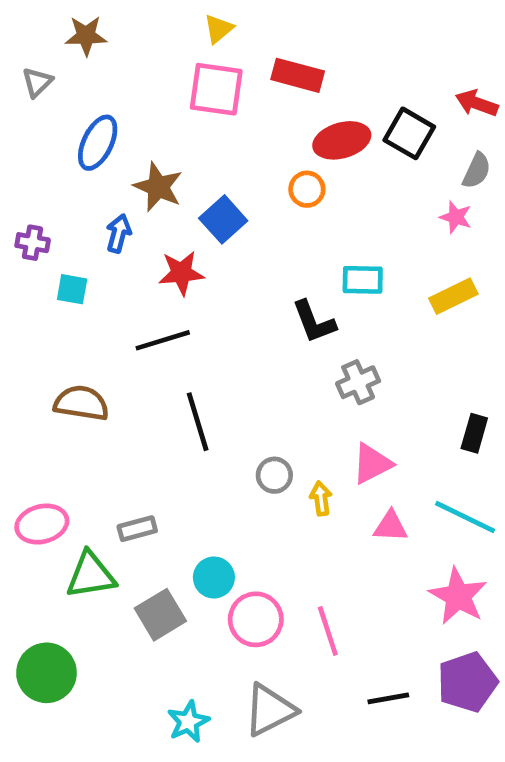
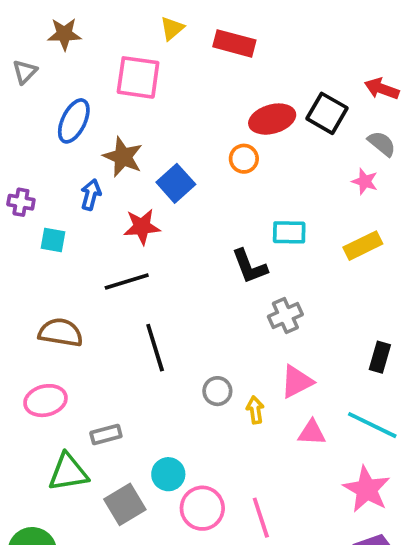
red rectangle: (298, 75) -> (234, 43), moved
pink square: (216, 89) -> (138, 77), moved
gray semicircle: (477, 171) -> (382, 144), turned -76
pink ellipse: (42, 524) -> (45, 401), moved

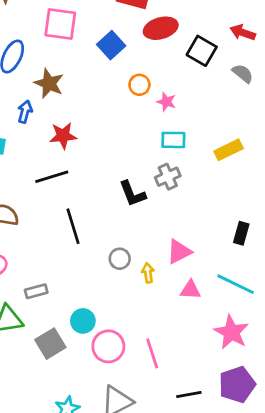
red ellipse: (272, 119) -> (161, 28), moved
pink star: (365, 181) -> (166, 102), moved
blue square: (176, 183) -> (111, 45), moved
black L-shape: (249, 266) -> (132, 194), moved
gray cross: (285, 315) -> (168, 177), moved

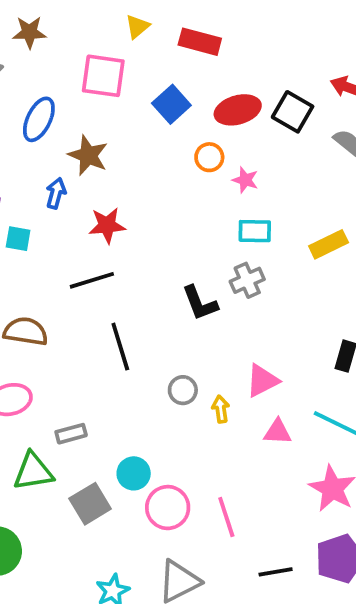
red ellipse: (161, 28) -> (238, 110), moved

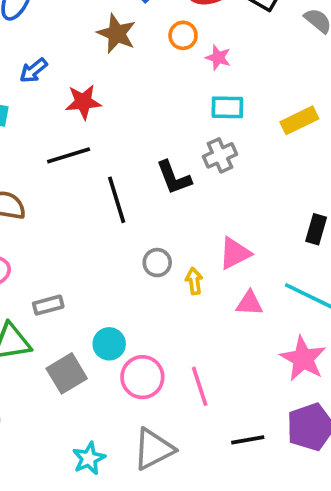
brown star: (88, 155) -> (117, 34), moved
blue arrow: (56, 193) -> (33, 70), turned -144
black line: (120, 347) -> (117, 200), moved

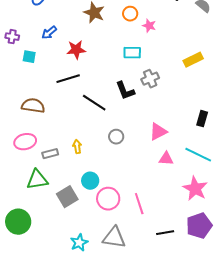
cyan rectangle: (227, 107) -> (132, 53), moved
black line: (117, 200) -> (94, 103), turned -40
yellow arrow: (194, 281) -> (77, 147), moved
gray rectangle: (48, 305) -> (50, 154), moved
gray triangle: (153, 449) -> (114, 238), turned 35

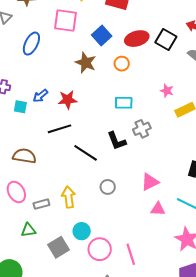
pink star: (149, 26) -> (167, 91), moved
blue arrow: (49, 33) -> (40, 96), moved
pink ellipse: (25, 142) -> (16, 192), turned 75
yellow arrow: (77, 147) -> (69, 197), size x1.5
green triangle: (37, 180) -> (28, 230), size x0.7

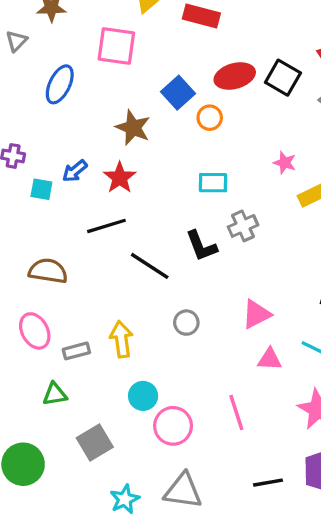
blue square: (102, 36) -> (178, 93), moved
brown star: (86, 63) -> (133, 128), moved
red star: (68, 100) -> (120, 178), turned -30
gray square: (59, 247) -> (95, 443), moved
pink line: (131, 254) -> (236, 413), moved

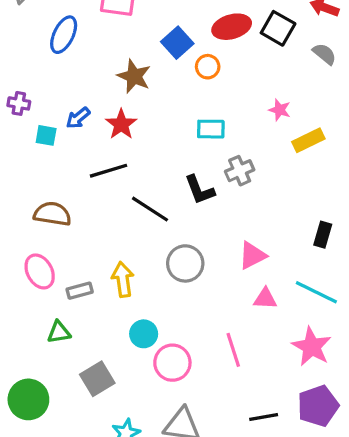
gray circle: (186, 323) -> (185, 263), size x1.5

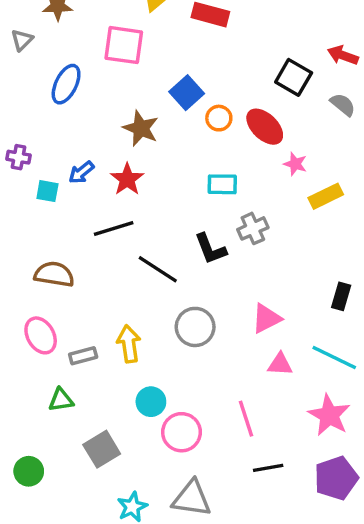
red ellipse: (232, 27) -> (265, 127), moved, turned 60
green circle: (28, 399) -> (29, 471), size x0.7
black line: (264, 417) -> (268, 468), moved

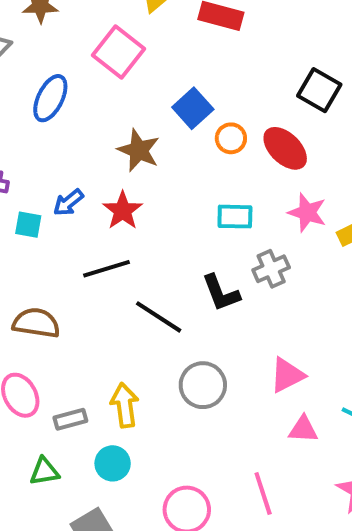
pink square: (124, 45) -> (119, 52), turned 30
pink star: (295, 164) -> (307, 213), moved, size x1.4
cyan circle: (151, 402) -> (113, 463), moved

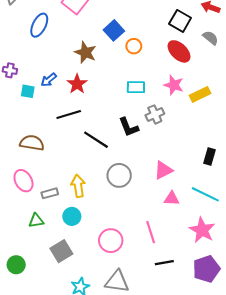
red ellipse: (285, 148) -> (179, 51), moved

